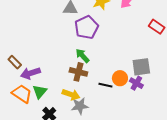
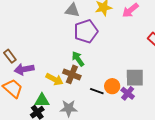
green triangle: (40, 92) -> (42, 100), moved, turned 42
yellow arrow: (71, 94) -> (54, 79), moved

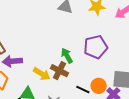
purple pentagon: (86, 31) -> (96, 47), moved

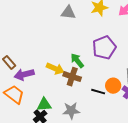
yellow arrow: (42, 74) -> (55, 69), moved

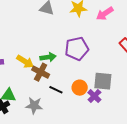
green arrow: (77, 61) -> (48, 57), turned 112
black line: (98, 92) -> (56, 90), moved

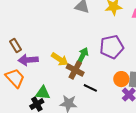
green arrow: (48, 57) -> (83, 55), turned -56
orange circle: (80, 88) -> (121, 79), moved

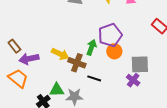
green arrow: (83, 55) -> (91, 47), moved
orange circle: (121, 79) -> (114, 51), moved
green triangle: (43, 93) -> (57, 90), moved

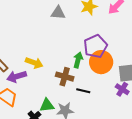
orange circle: (114, 51) -> (101, 62), size x1.5
yellow arrow: (60, 54) -> (34, 63), moved

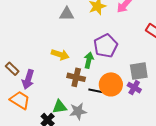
orange circle: (101, 62) -> (111, 84), moved
yellow arrow: (34, 63) -> (60, 55), moved
purple arrow: (17, 76) -> (28, 79), turned -54

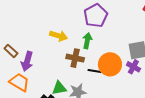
purple pentagon: (106, 46) -> (96, 16), moved

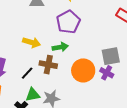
green arrow: (87, 41) -> (60, 47), turned 70
black line: (95, 71) -> (27, 73), moved, turned -56

